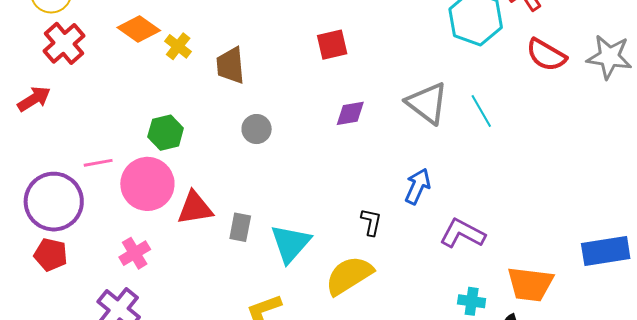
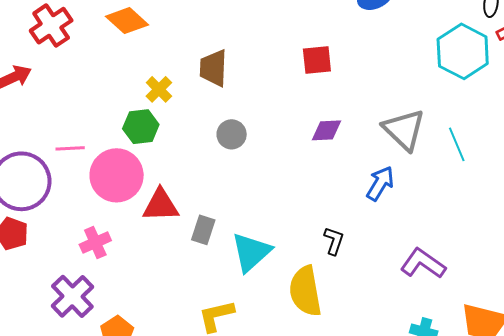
yellow cross: (178, 46) -> (159, 89), moved
blue arrow: (418, 186) -> (380, 183), moved
yellow semicircle: (349, 275) -> (305, 291), turned -75

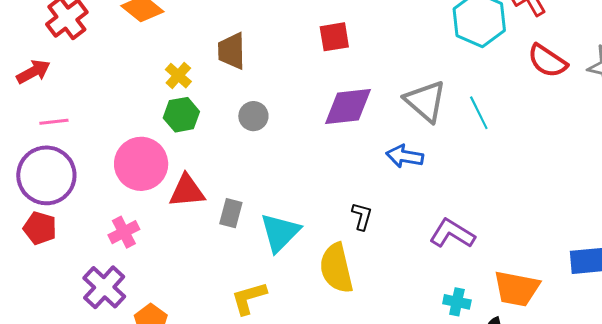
green hexagon: (141, 127) -> (181, 115), moved
purple diamond: (327, 130) -> (348, 107), size x1.6
pink line: (70, 148) -> (54, 122), moved
blue arrow: (380, 183) -> (405, 156), turned -108

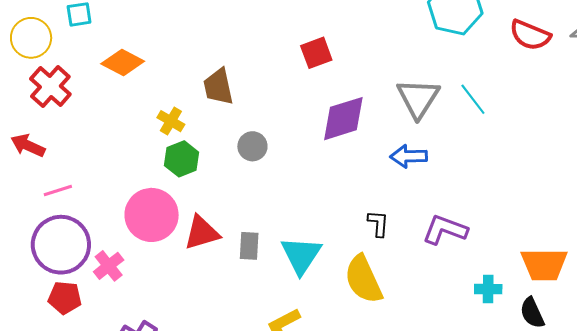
red arrow: (33, 72) -> (28, 145), turned -116
gray triangle: (425, 101) -> (418, 98), turned 33
pink cross: (124, 232) -> (109, 266), moved
purple L-shape: (452, 234) -> (445, 230), moved

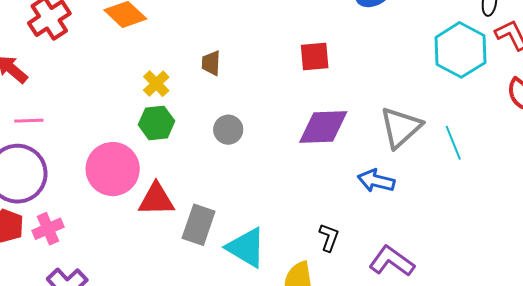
brown trapezoid: (218, 87) -> (211, 63), size x0.7
gray rectangle: (249, 246) -> (199, 225), size x1.4
cyan triangle: (301, 255) -> (246, 248), turned -48
pink cross: (109, 266) -> (48, 229), moved

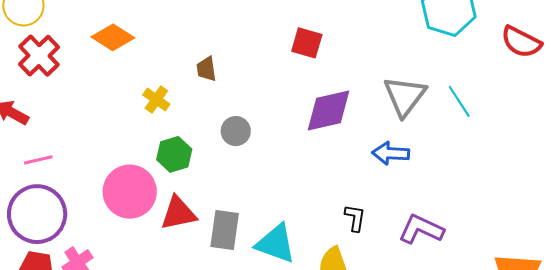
red square: (315, 56) -> (307, 43), turned 32
green hexagon: (156, 123) -> (174, 154), moved

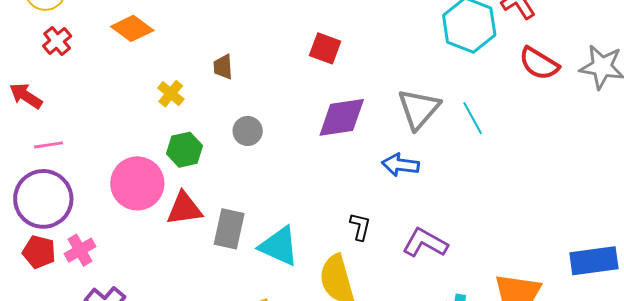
red cross: (39, 56) -> (57, 41), size x0.7

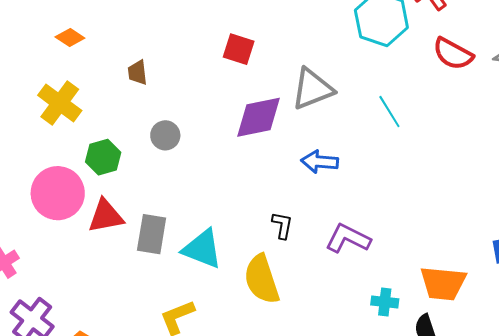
orange diamond: (132, 28) -> (70, 37), moved, size x0.7
yellow cross: (171, 94) -> (60, 103), moved, size x1.6
gray triangle: (419, 109) -> (312, 89), moved, turned 30

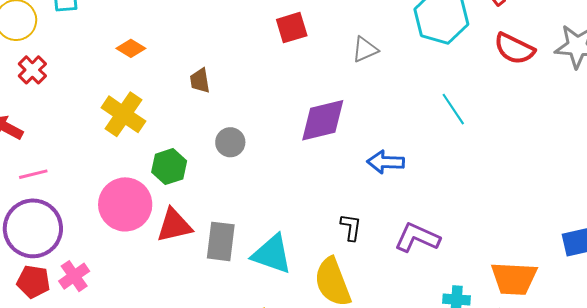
red square: (239, 49) -> (292, 28), moved, turned -32
gray triangle: (312, 89) -> (365, 49), moved, size x0.6

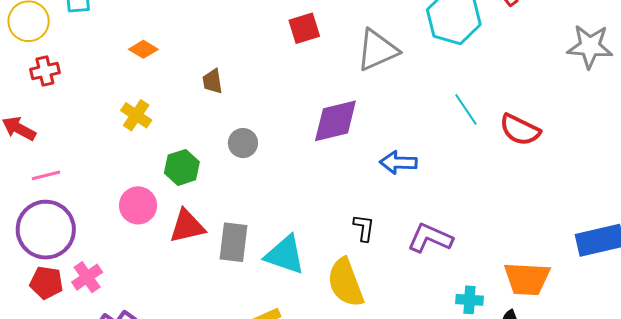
gray triangle: (365, 49) -> (377, 50), size x1.6
red semicircle: (514, 49) -> (520, 130), moved
red cross: (32, 70) -> (45, 71), turned 32
yellow cross: (123, 114) -> (136, 115), size x0.7
pink circle: (125, 204) -> (138, 205), size x0.7

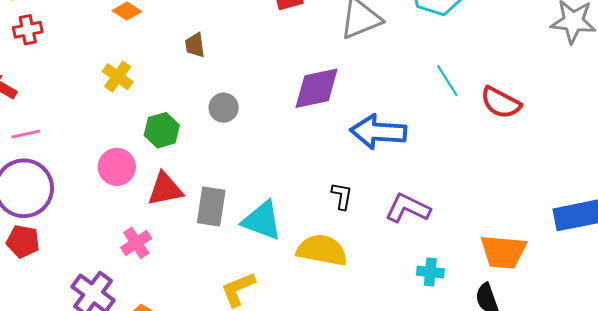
blue arrow: (398, 163) -> (378, 132), size x1.5
pink cross: (87, 277) -> (136, 243), moved
yellow semicircle: (346, 283) -> (322, 250), turned 120
cyan cross: (470, 300) -> (430, 272), moved

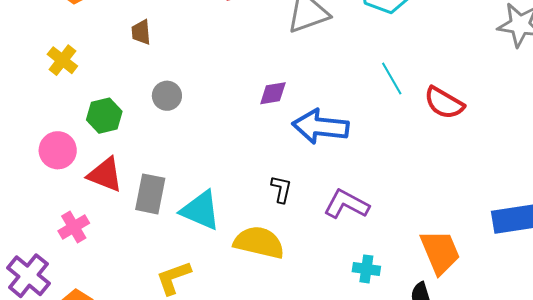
purple diamond: (317, 88) -> (273, 93), moved, size x0.6
red triangle: (165, 189) -> (105, 175), turned 30
orange trapezoid: (503, 252) -> (440, 252), turned -120

